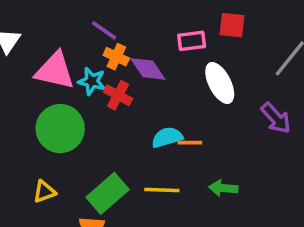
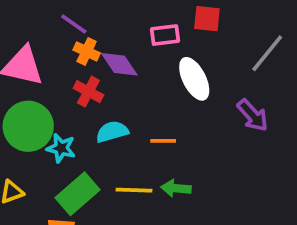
cyan star: (92, 81) -> (61, 148), moved
cyan semicircle: (167, 137) -> (112, 132), moved
green arrow: (223, 188) -> (176, 188), moved

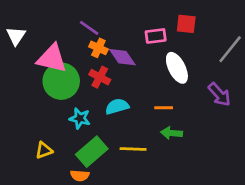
green circle: (28, 126) -> (61, 81), moved
orange line: (163, 141) -> (164, 108), moved
green arrow: (176, 188) -> (172, 133), moved

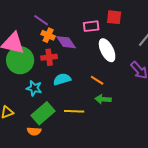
red cross: (100, 77) -> (49, 57), turned -35
orange line: (164, 108) -> (97, 80), turned 32

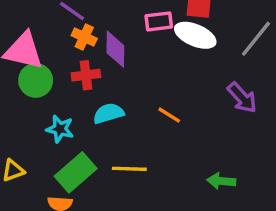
purple diamond: (66, 42) -> (115, 49), turned 35
white ellipse: (107, 50) -> (195, 35), moved, turned -40
green circle: (20, 60) -> (36, 80), size x0.7
green arrow: (103, 99) -> (221, 181), moved

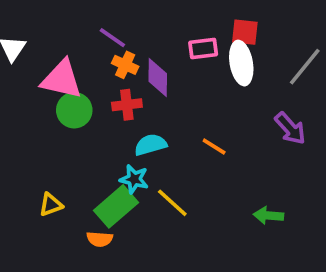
white ellipse: (195, 35) -> (241, 63), turned 57
cyan star: (60, 129) -> (134, 179), moved
yellow line: (129, 169) -> (172, 203), turned 40

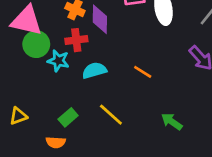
cyan star: (134, 179) -> (58, 61), moved
green rectangle: (116, 206) -> (68, 117), size x0.6
green arrow: (268, 215) -> (172, 122), moved, turned 30

